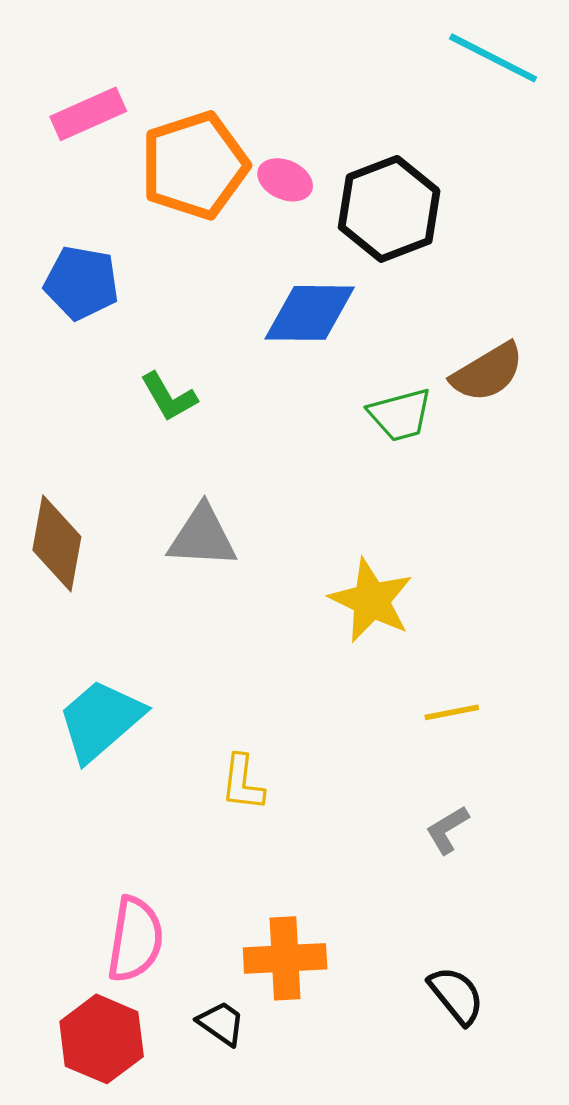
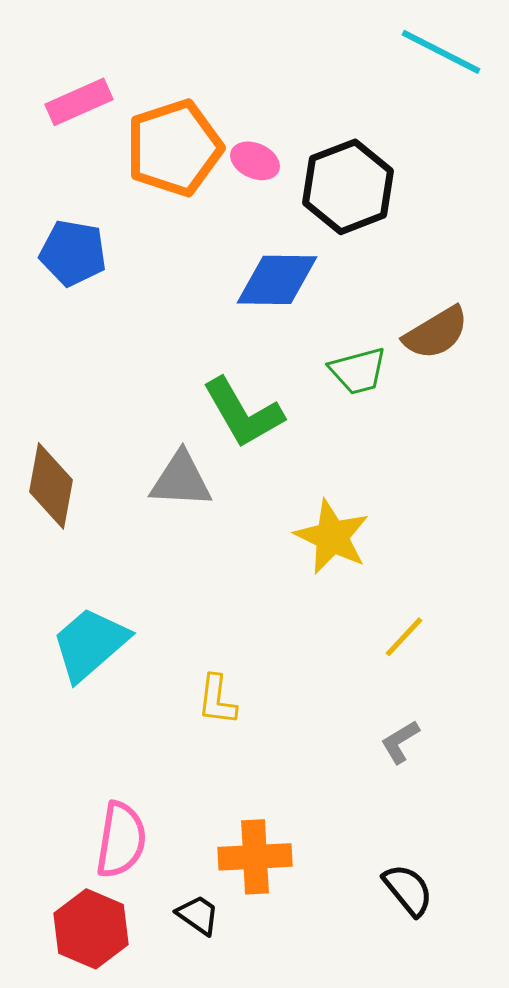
green L-shape: (169, 397) -> (243, 413), moved, size x1.6
yellow line: (452, 712) -> (404, 637), turned -36

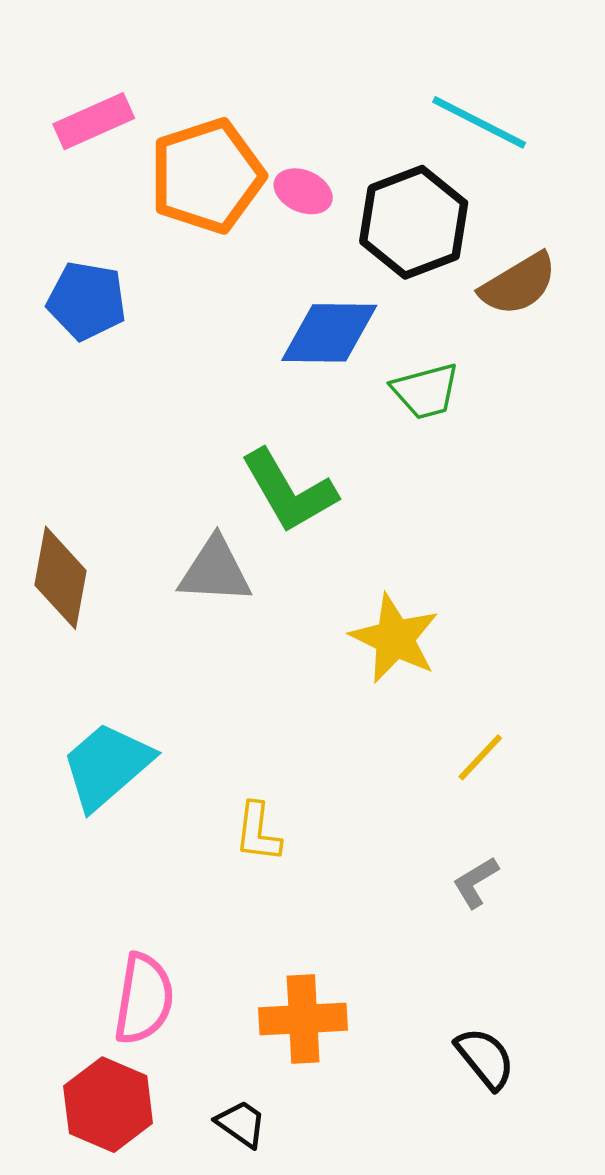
cyan line: (441, 52) -> (479, 122), moved
brown semicircle: (436, 333) -> (518, 284), moved
green trapezoid: (358, 371) -> (426, 391), moved
black trapezoid: (198, 915) -> (241, 1124), moved

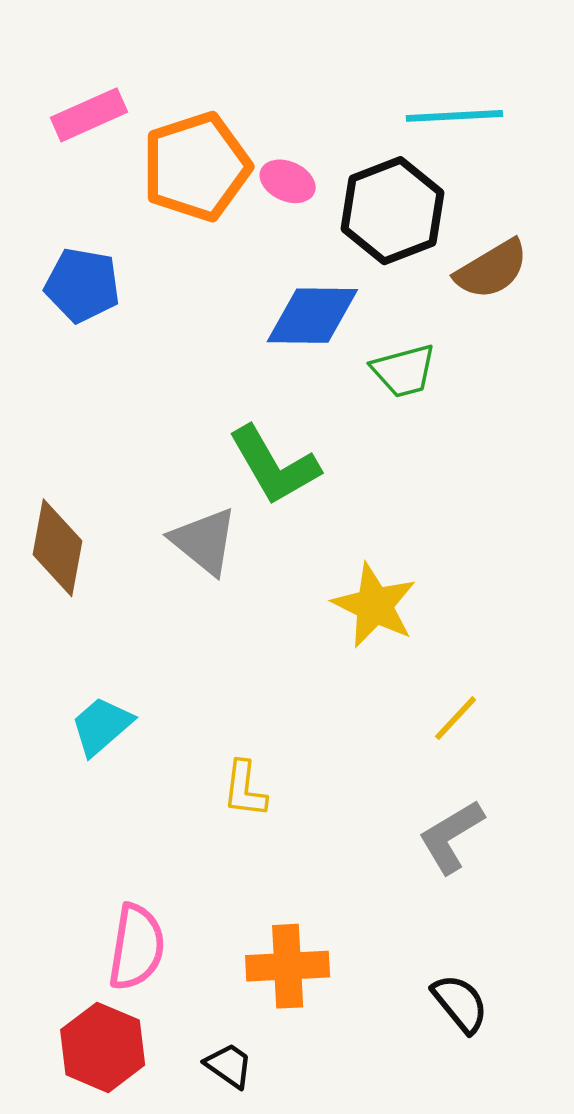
cyan line: (479, 122) -> (454, 116), turned -30
gray triangle: (215, 571) -> (204, 541), turned 36
cyan trapezoid: (107, 766) -> (101, 726), size x0.7
gray L-shape: (476, 882) -> (451, 837), size x1.5

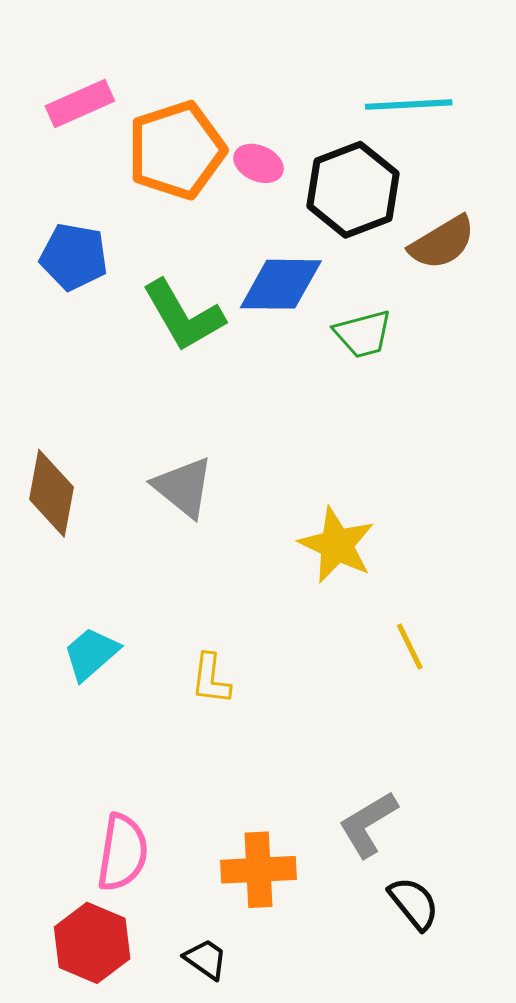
green L-shape: (274, 465) -> (183, 316), moved
yellow line: (456, 718) -> (410, 646), turned -69
yellow L-shape: (245, 789) -> (211, 679), moved
gray L-shape: (451, 837) -> (368, 824), moved

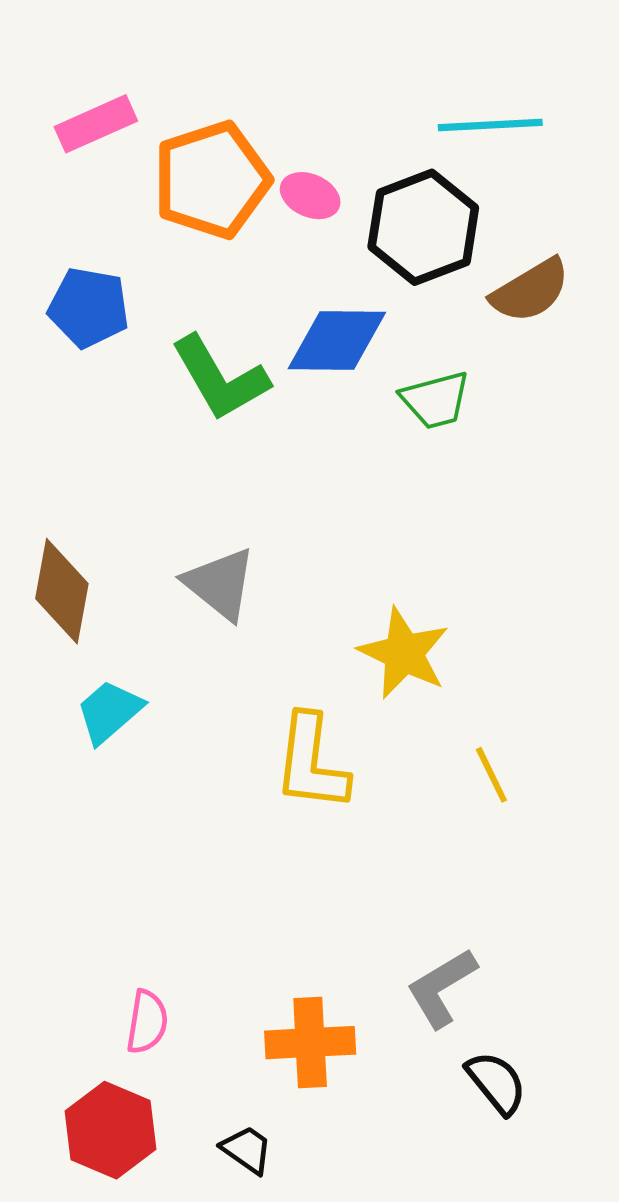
cyan trapezoid: (91, 654) -> (109, 712), moved
yellow L-shape: (211, 679) -> (311, 763), moved, size x1.6
pink semicircle: (123, 853) -> (147, 1022), size x0.7

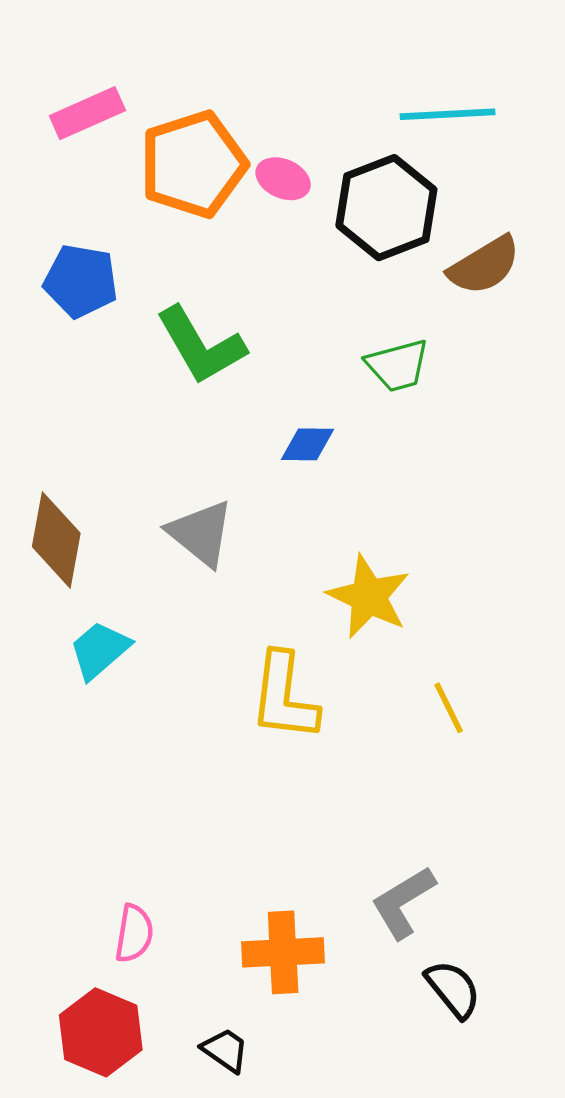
blue diamond: (337, 340) -> (308, 444), moved, size x0.6

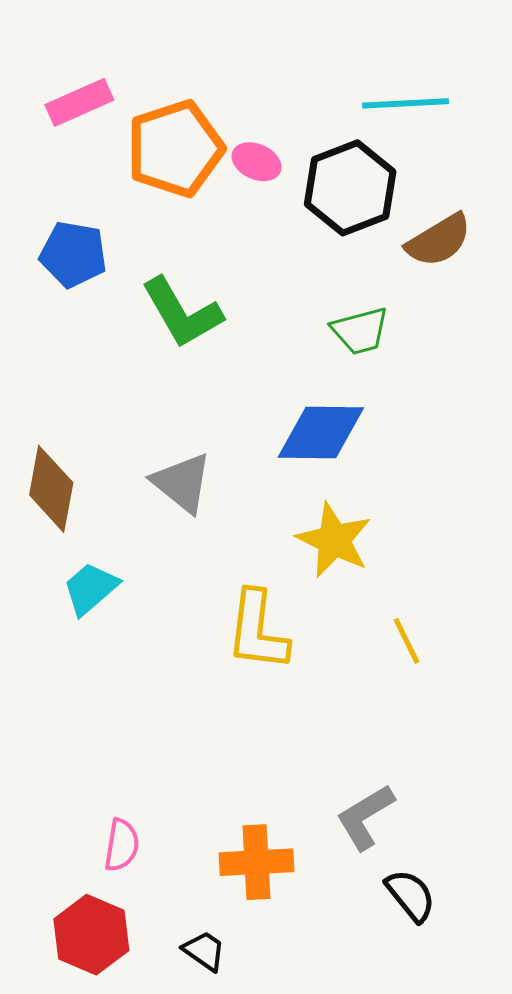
blue diamond: (308, 444) -> (321, 432), moved, size x1.8

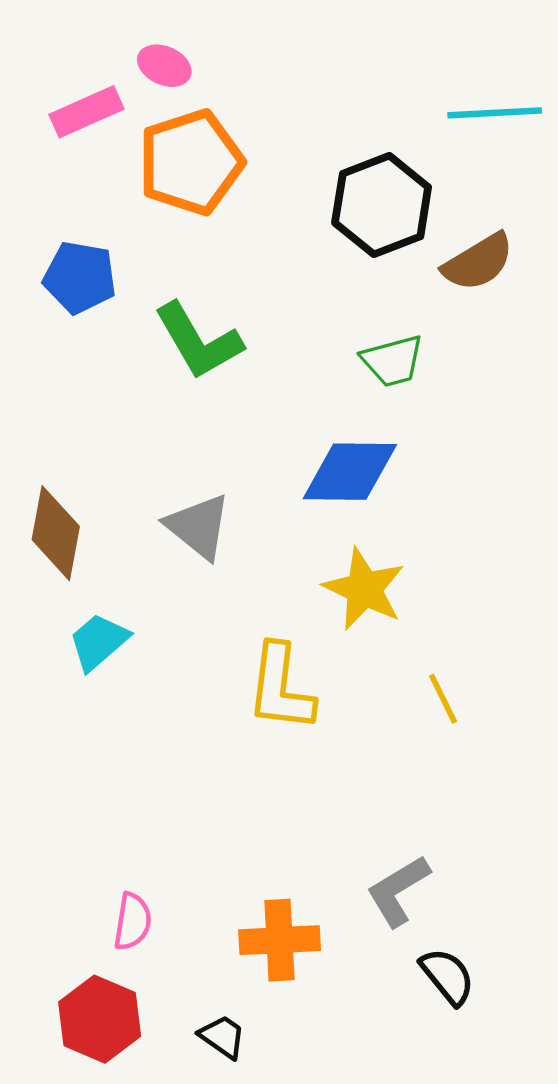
cyan line: (405, 103) -> (495, 113), moved
pink ellipse: (257, 162) -> (164, 66), moved

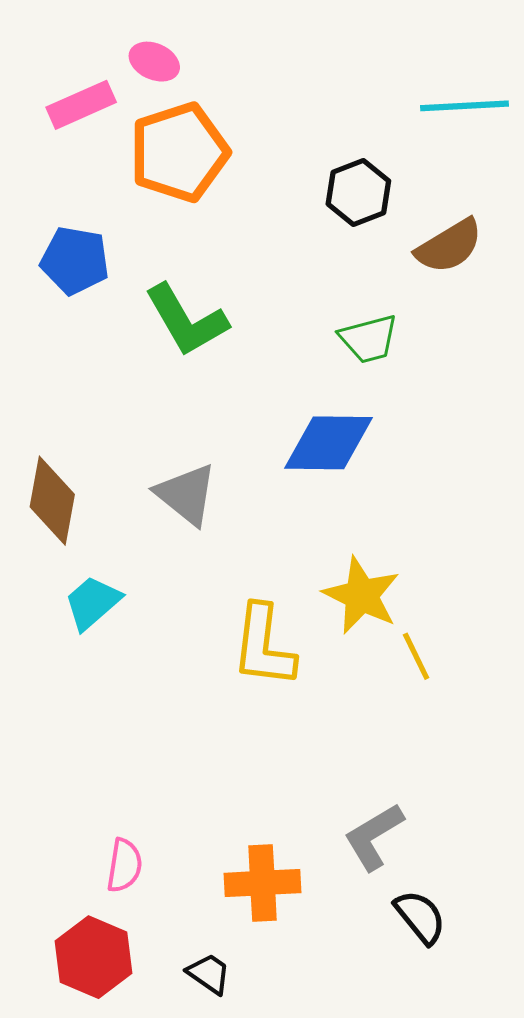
black hexagon: (382, 205) -> (358, 192), size x0.7
yellow star: (364, 589) -> (361, 595), moved

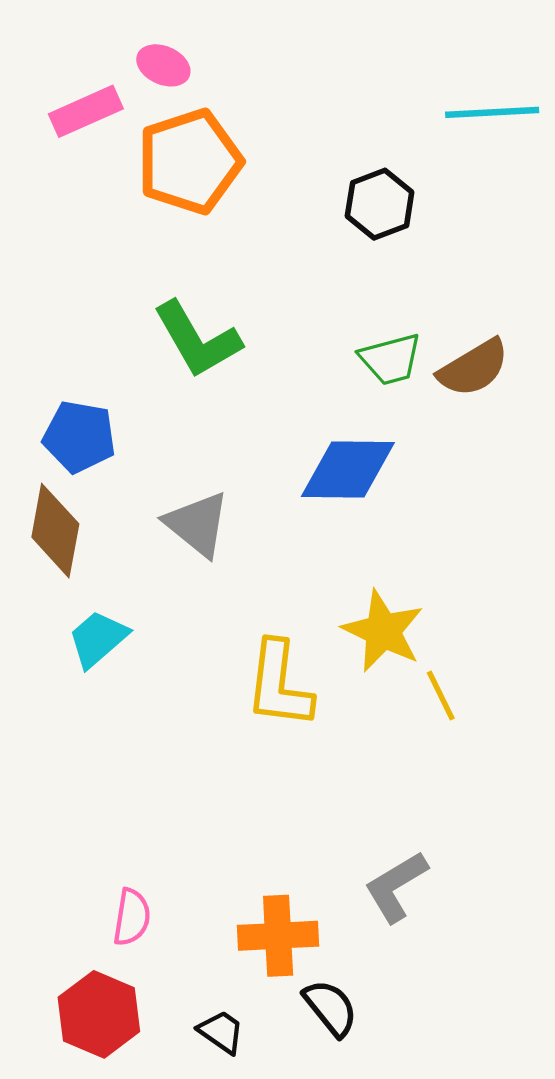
brown semicircle: (449, 246) -> (474, 368), moved
blue pentagon: (75, 260) -> (79, 437), moved
black semicircle: (420, 917) -> (330, 1008), moved

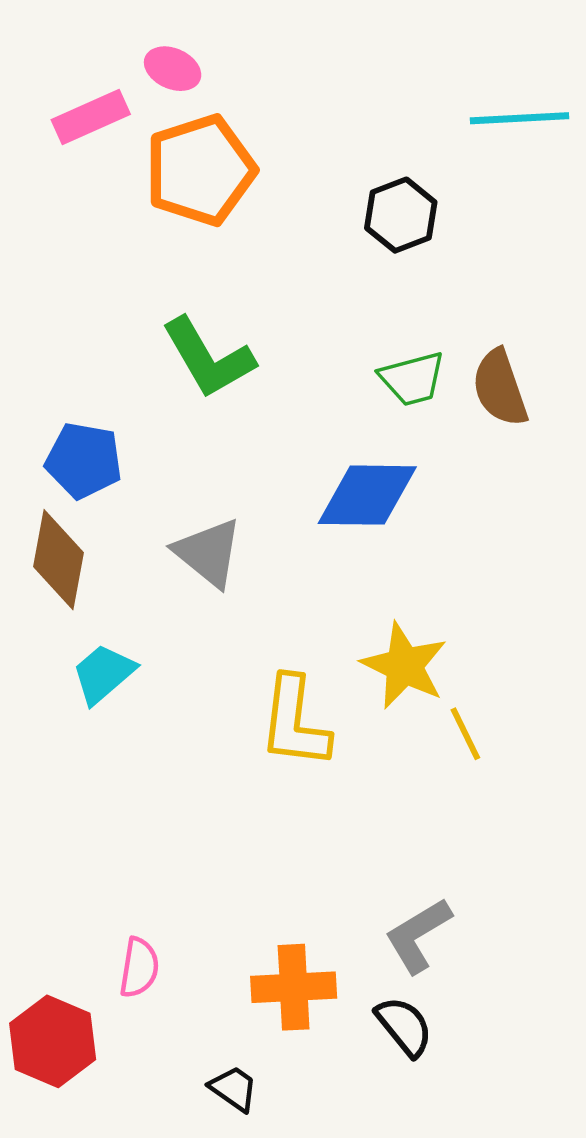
brown semicircle: (474, 368) -> (500, 388), turned 102
black semicircle: (330, 1008) -> (404, 1026), moved
red hexagon: (99, 1014) -> (53, 1041), moved

